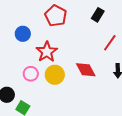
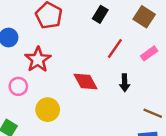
yellow circle: (55, 75) -> (48, 110), moved

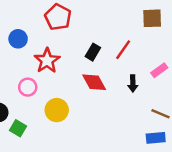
black rectangle: (100, 14) -> (93, 52), moved
brown square: (144, 17) -> (152, 18), turned -35
pink rectangle: (149, 53) -> (159, 70), moved

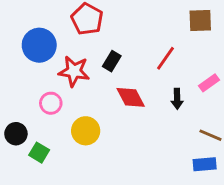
blue circle: (18, 39) -> (39, 45), size x1.5
black rectangle: (93, 52) -> (112, 61), moved
red star: (47, 61) -> (74, 71), turned -30

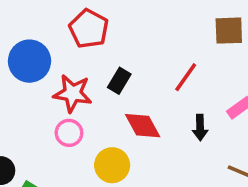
pink circle: (51, 103) -> (69, 133), moved
yellow circle: (86, 131) -> (112, 165), moved

